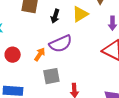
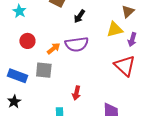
yellow triangle: (80, 14) -> (115, 29), moved
gray square: (51, 76) -> (44, 70), moved

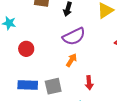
orange arrow: (54, 48) -> (71, 60), moved
gray square: (44, 70) -> (53, 86), moved

